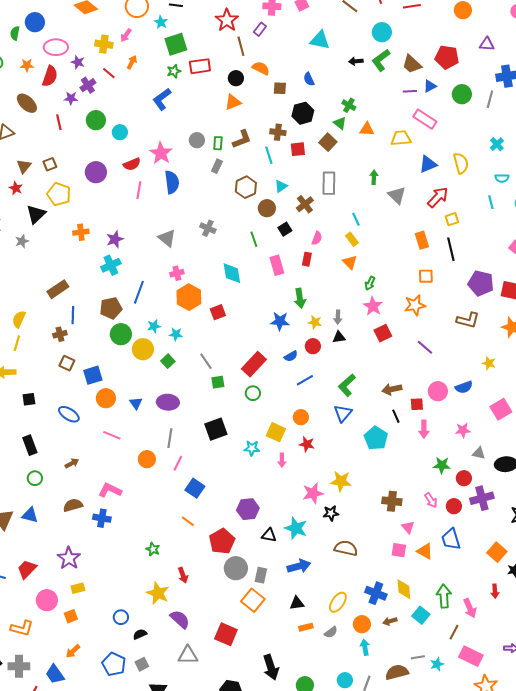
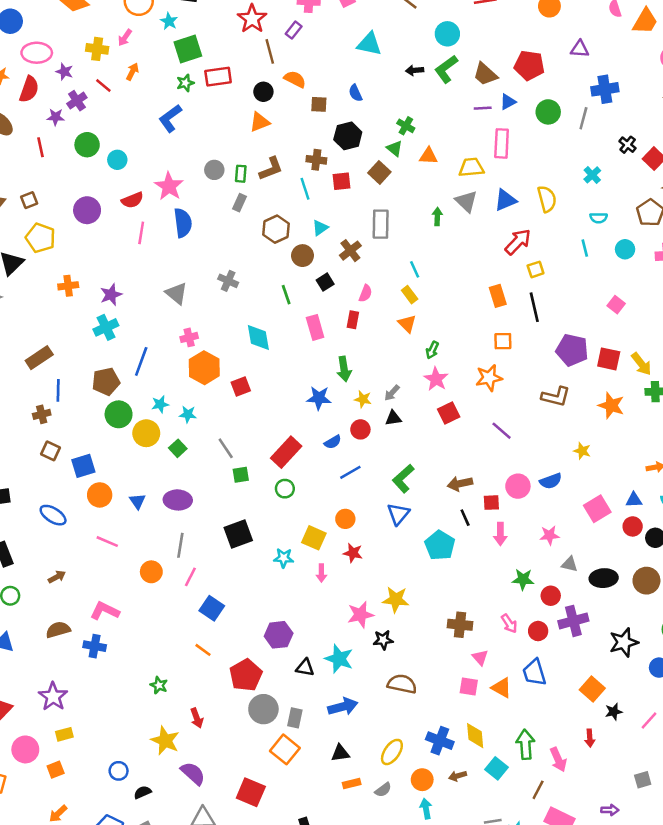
pink rectangle: (425, 119) -> (502, 143), turned 60
gray triangle: (397, 195) -> (466, 201), moved
gray arrow: (338, 317) -> (392, 393), turned 40

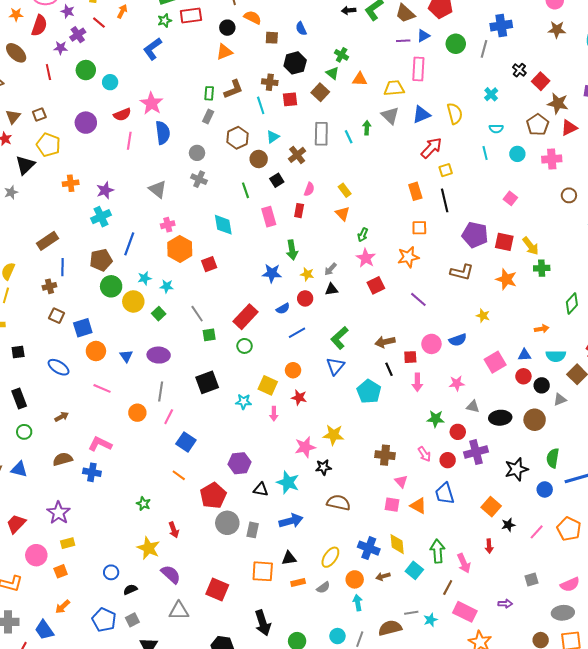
gray circle: (214, 170) -> (197, 153), moved
cyan line: (415, 269) -> (349, 137), moved
orange square: (285, 749) -> (263, 571), moved, turned -35

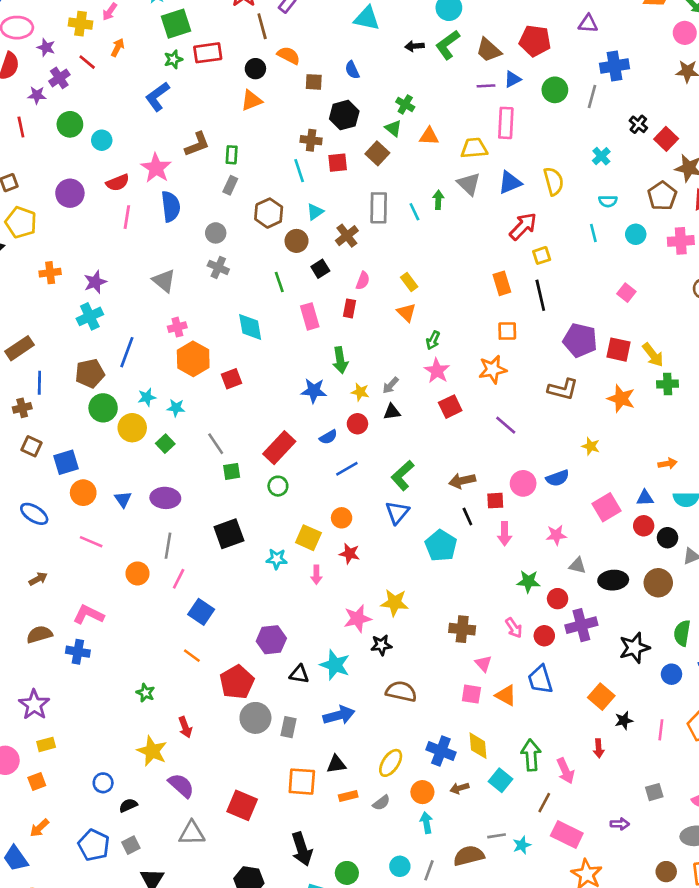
brown L-shape: (233, 89) -> (197, 144), moved
pink line: (537, 532) -> (661, 730), turned -35

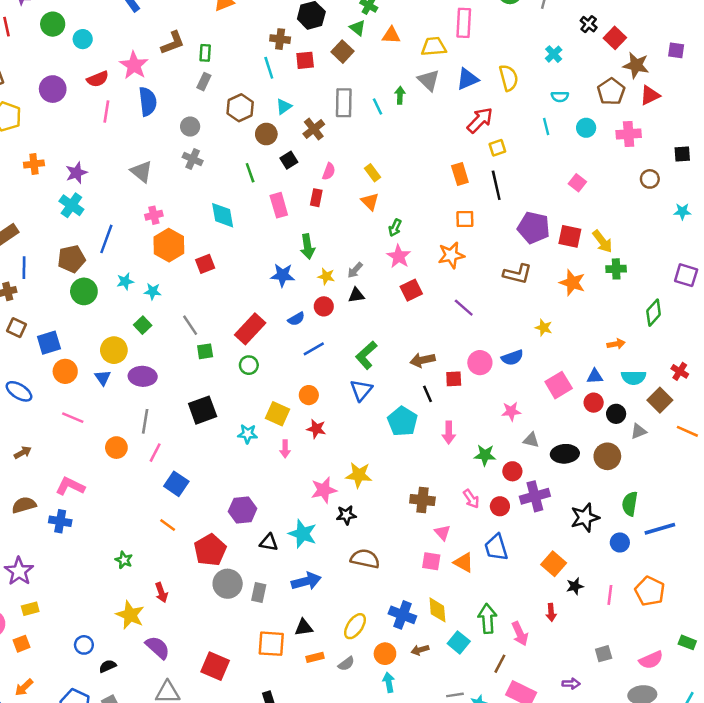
cyan cross: (90, 316) -> (71, 205), turned -30
yellow circle: (132, 428) -> (114, 350), moved
pink arrow: (505, 534) -> (449, 433), moved

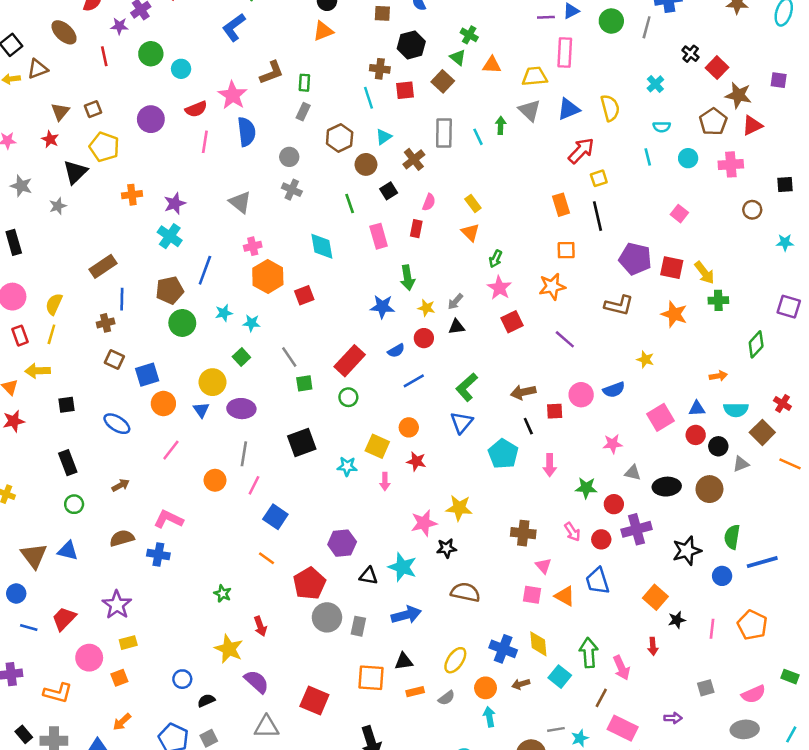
pink line: (73, 418) -> (171, 450), turned -75

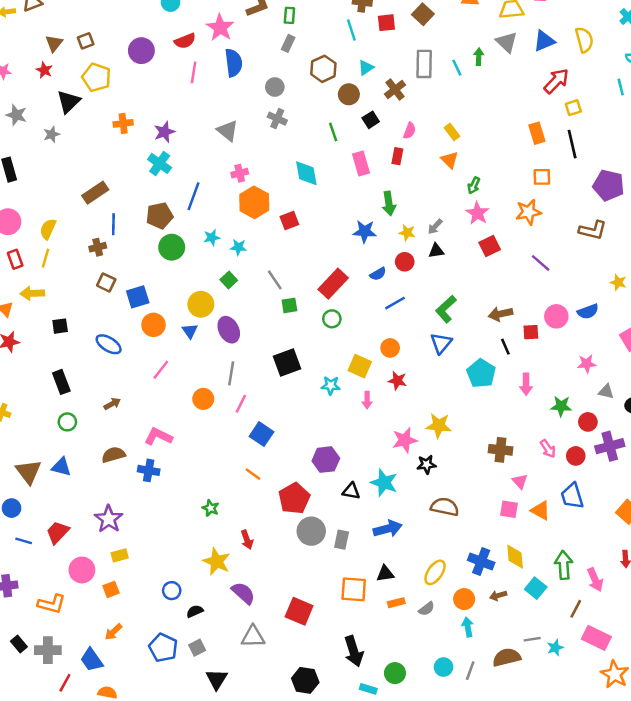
purple ellipse: (241, 409) -> (229, 330), turned 60

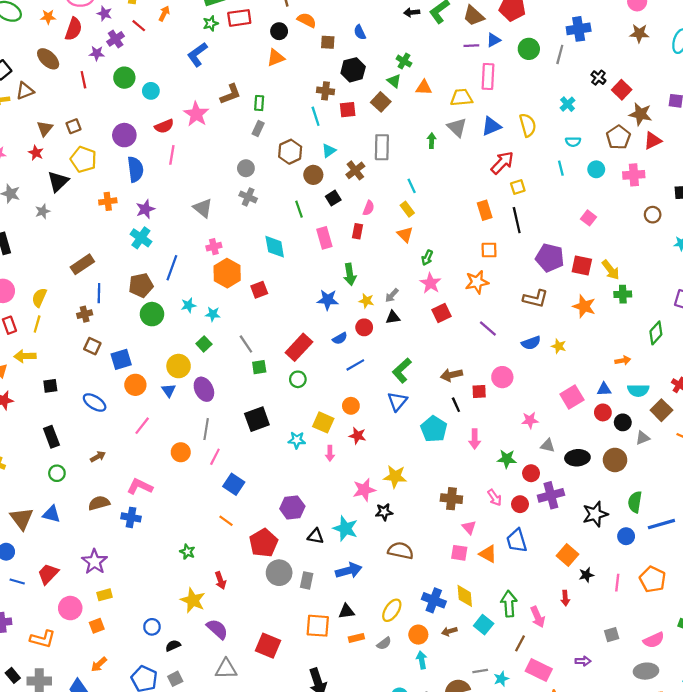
blue semicircle: (234, 63) -> (135, 169), moved
cyan line: (457, 68) -> (412, 186), moved
blue semicircle: (588, 312) -> (531, 343), moved

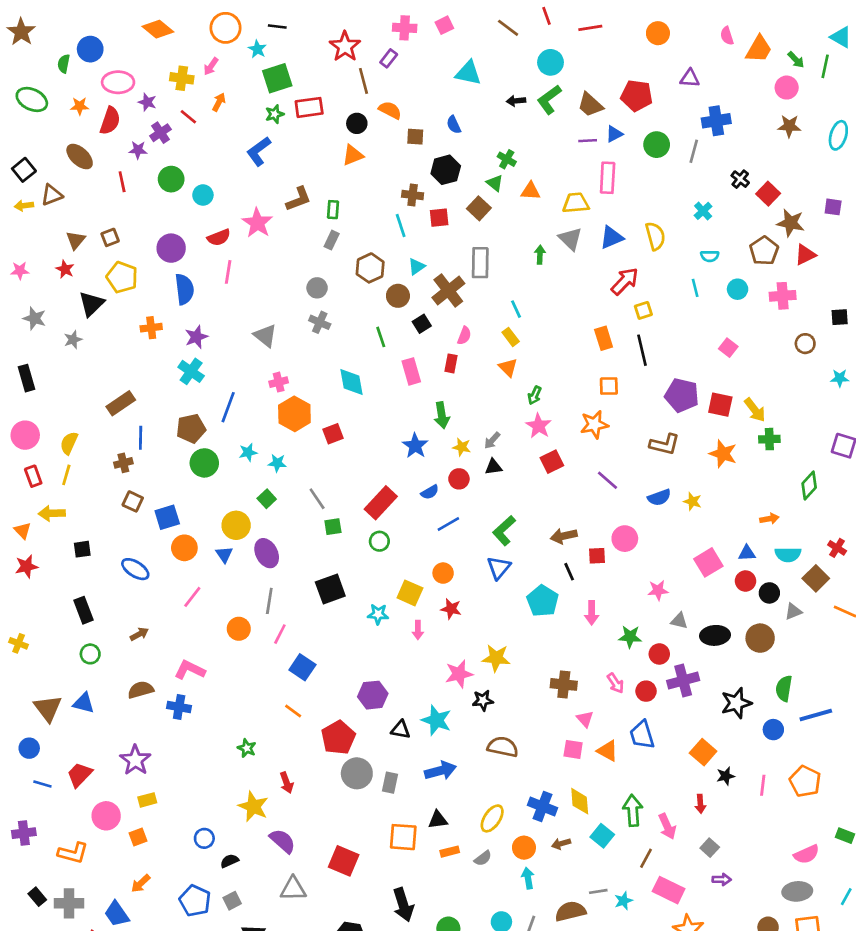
brown cross: (355, 170) -> (448, 291), size x1.4
blue star: (328, 300) -> (415, 446), turned 30
gray square: (612, 635) -> (710, 848), moved, turned -32

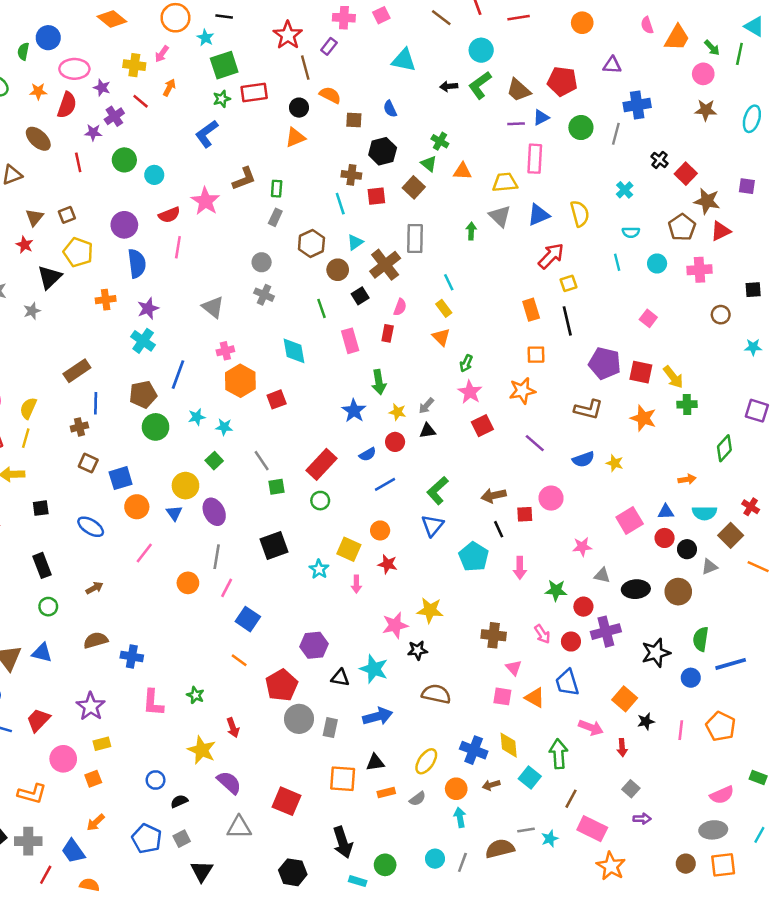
cyan star: (378, 614) -> (319, 569), turned 30
pink L-shape: (190, 670) -> (153, 703), moved, turned -112
pink arrow: (667, 826) -> (591, 728), moved, turned -45

